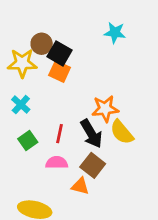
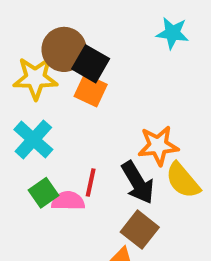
brown circle: (42, 44) -> (64, 49), size x1.4
cyan cross: (21, 105) -> (33, 139), size x1.4
pink semicircle: (57, 163) -> (68, 201), moved

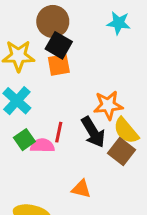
brown circle: (64, 49) -> (53, 21), moved
orange square: (91, 90) -> (59, 65), turned -35
brown square: (140, 230) -> (122, 152), moved

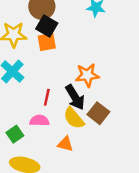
yellow semicircle: (126, 131) -> (74, 118), moved
green square: (24, 140) -> (15, 134), moved
pink semicircle: (42, 146) -> (39, 121), moved

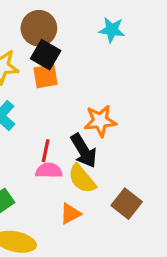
brown square: (98, 113) -> (127, 204), moved
pink semicircle: (39, 121) -> (49, 171), moved
orange triangle: (65, 144) -> (70, 214), turned -42

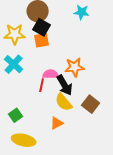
pink semicircle: (49, 171) -> (51, 74), moved
brown square: (127, 204) -> (91, 104), moved

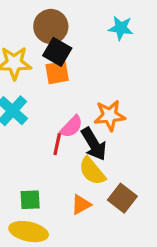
pink semicircle: (51, 74) -> (71, 127), turned 133
brown square: (91, 104) -> (122, 198), moved
green square: (16, 115) -> (30, 200), moved, turned 32

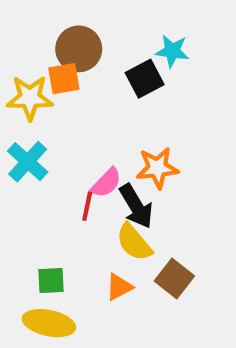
black square: (57, 52) -> (145, 79), moved, turned 32
orange square: (57, 73) -> (64, 79), moved

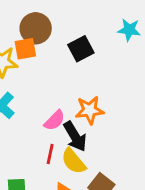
cyan star: (172, 51) -> (129, 30), moved
red line: (87, 206) -> (50, 154), moved

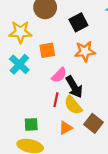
orange square: (25, 49) -> (47, 50), moved
orange star: (90, 110) -> (85, 51), moved

